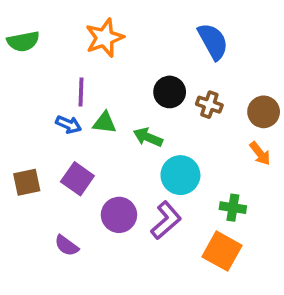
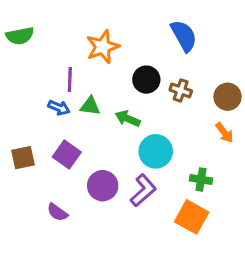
orange star: (105, 38) -> (103, 47), moved

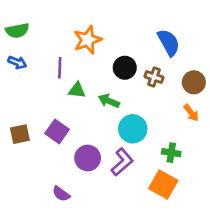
blue semicircle: (184, 36) -> (169, 42), moved
blue arrow: (59, 108) -> (17, 62), moved
purple semicircle: (57, 212) -> (61, 194), moved

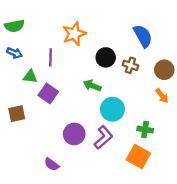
green triangle: (77, 90) -> (30, 77), moved
purple square: (57, 131) -> (48, 93), moved

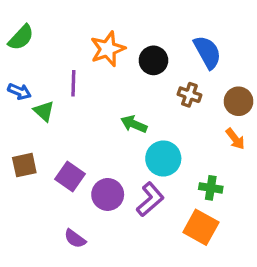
green semicircle: (14, 26) -> (21, 37), turned -36
blue arrow: (14, 53) -> (19, 91), moved
black circle: (106, 57) -> (153, 60), moved
green triangle: (30, 77) -> (44, 111), turned 35
purple square: (48, 93) -> (70, 176), moved

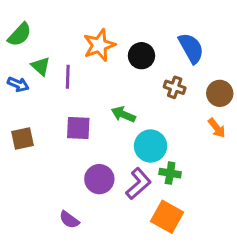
green triangle: (44, 111) -> (41, 66), moved
brown square: (24, 165) -> (23, 138), moved
purple square: (70, 176) -> (78, 128), moved, turned -32
green cross: (211, 188) -> (170, 173), moved
orange square: (201, 227) -> (167, 217), moved

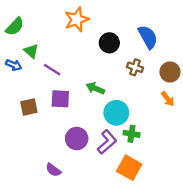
orange star: (99, 45) -> (77, 19), moved
purple line: (68, 77) -> (52, 70), moved, turned -60
brown square: (23, 138) -> (29, 107), moved

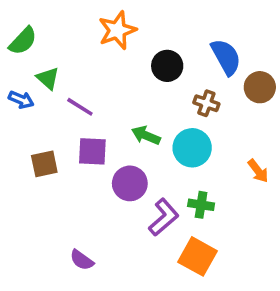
brown circle: (170, 72) -> (260, 87), moved
orange arrow: (168, 99) -> (258, 171), moved
cyan circle: (116, 113) -> (192, 148), moved
purple circle: (77, 138) -> (130, 183), moved

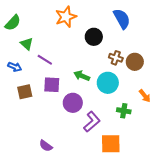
blue semicircle: (226, 57) -> (122, 19), moved
brown circle: (260, 87) -> (135, 62), moved
blue arrow: (21, 100) -> (15, 67), moved
green cross: (201, 205) -> (124, 111), moved
orange square: (197, 256) -> (111, 144), turned -30

